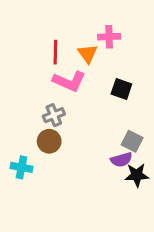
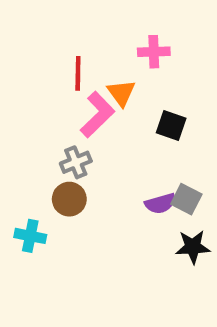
orange triangle: (88, 54) -> (121, 93), moved
pink L-shape: (69, 81) -> (97, 115), turned -68
purple semicircle: (121, 160) -> (160, 203), moved

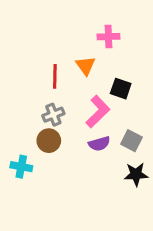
red line: (78, 73) -> (55, 76), moved
pink L-shape: (97, 115) -> (98, 112), moved
purple semicircle: (160, 203) -> (99, 144), moved

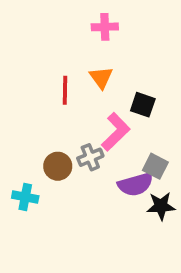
pink cross: (108, 37) -> (105, 27), moved
gray cross: (53, 115) -> (90, 157), moved
purple semicircle: (99, 144) -> (136, 184), moved, size x1.4

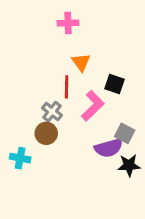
pink cross: (105, 27) -> (68, 23), moved
red line: (65, 90) -> (67, 87), moved
gray cross: (90, 157) -> (52, 112), moved, turned -30

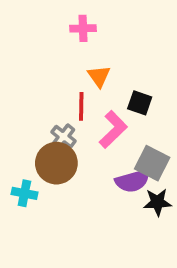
brown circle: (46, 133) -> (56, 163), size x1.5
gray square: (125, 133) -> (152, 163), size x1.4

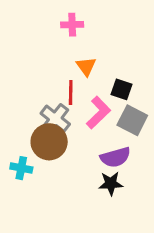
gray cross: (63, 137) -> (55, 119), size x1.4
gray square: (152, 163) -> (132, 120), moved
black star: (157, 202) -> (111, 183), moved

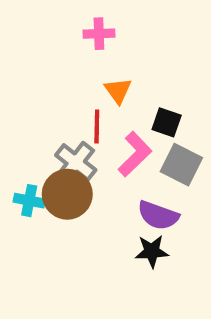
purple semicircle: (115, 157) -> (158, 215), turned 36
cyan cross: (21, 168) -> (29, 201), moved

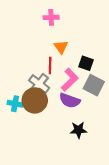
purple semicircle: (158, 215) -> (70, 100), moved

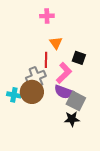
gray cross: (39, 84) -> (36, 77), turned 30
gray square: (94, 85) -> (76, 101), moved

